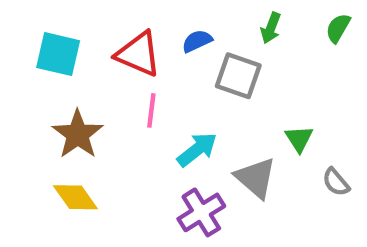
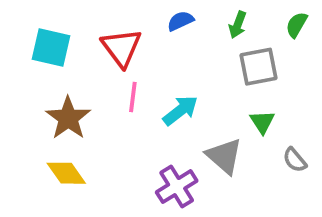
blue semicircle: (197, 41) -> (180, 21), moved
red triangle: (138, 54) -> (121, 48), turned 30
gray square: (238, 76) -> (259, 67), moved, turned -30
cyan arrow: (197, 150) -> (180, 110), moved

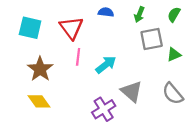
blue semicircle: (180, 21) -> (106, 12), turned 32
green triangle: (262, 122) -> (174, 55), moved, turned 40
gray semicircle: (295, 160) -> (173, 94), size x1.5

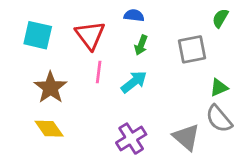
green arrow: (139, 14) -> (141, 45), moved
green triangle: (174, 55) -> (219, 88), moved
gray triangle: (132, 91) -> (186, 137), moved

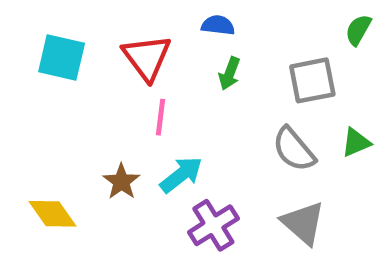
cyan arrow: (134, 82) -> (181, 175), moved
brown star: (50, 88) -> (121, 182), moved, size x0.7
gray semicircle: (219, 119) -> (294, 149), moved
yellow diamond: (49, 129) -> (52, 214), moved

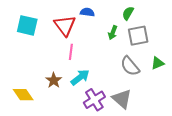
blue semicircle: (218, 25) -> (87, 12), moved
green semicircle: (358, 30) -> (128, 13), moved
green arrow: (230, 74) -> (113, 33), moved
gray triangle: (303, 223) -> (122, 99), moved

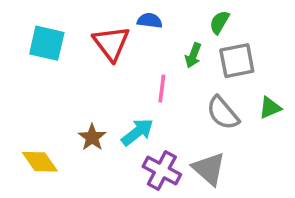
pink line: (71, 52) -> (162, 89), moved
purple cross: (94, 100) -> (162, 170), turned -30

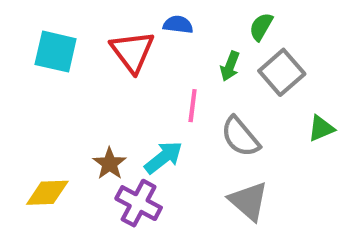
gray square: (237, 61) -> (282, 72), turned -30
gray semicircle: (223, 113) -> (240, 137), moved
yellow diamond: (40, 162) -> (47, 193), turned -57
purple cross: (162, 170) -> (139, 203), moved

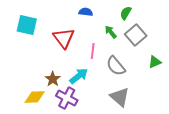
red triangle: (132, 52) -> (64, 38), moved
green arrow: (230, 66) -> (111, 32), turned 120
yellow diamond: (47, 193) -> (35, 97), moved

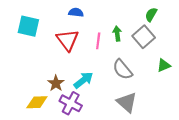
blue semicircle: (86, 12) -> (76, 12), moved
green semicircle: (126, 13) -> (151, 15), moved
green arrow: (111, 32) -> (117, 34), turned 32
pink line: (93, 51) -> (98, 41), moved

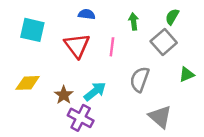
green arrow: (117, 34) -> (134, 22), moved
gray semicircle: (123, 70) -> (140, 79), turned 60
yellow diamond: (37, 102) -> (28, 83), moved
gray triangle: (127, 102) -> (160, 117), moved

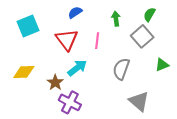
blue semicircle: (87, 14) -> (75, 12), turned -40
cyan square: (32, 30) -> (28, 26), turned -35
cyan arrow: (95, 91) -> (77, 68), moved

